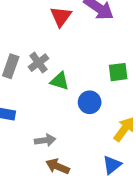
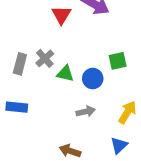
blue circle: (90, 102) -> (93, 79), moved
gray arrow: (45, 140) -> (86, 112), moved

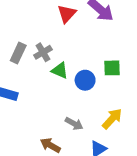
gray arrow: (86, 112) -> (74, 124), moved, turned 30

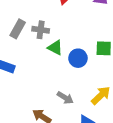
gray cross: (43, 52) -> (41, 30), turned 35

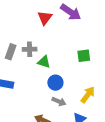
blue circle: (78, 58) -> (55, 83), moved

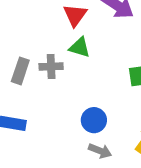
green triangle: (44, 62) -> (80, 47), moved

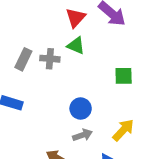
gray arrow: (100, 151) -> (83, 135), turned -48

